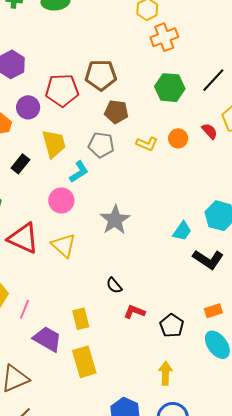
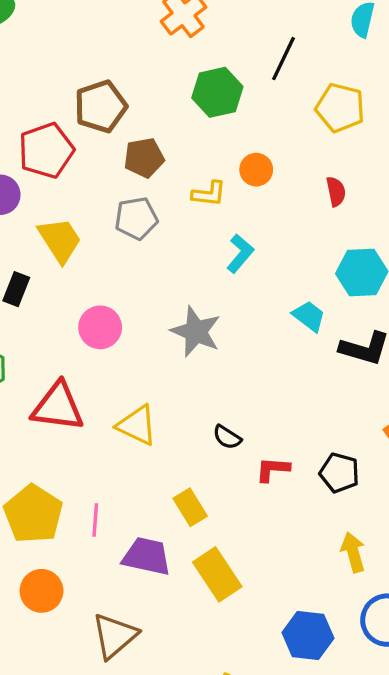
red semicircle: (210, 131) -> (336, 192), moved, turned 48
cyan L-shape: (79, 172) -> (240, 254), moved
cyan trapezoid: (182, 231) -> (309, 316), turned -70
yellow triangle: (64, 245) -> (137, 425), moved

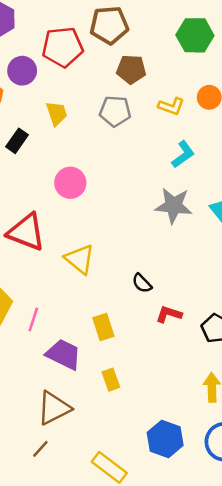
yellow trapezoid: (60, 240) -> (57, 113), size x0.7
gray star: (196, 332) -> (174, 206), moved, turned -30
yellow rectangle: (217, 574) -> (111, 380), size x0.6
brown triangle: (115, 636) -> (54, 408), moved

